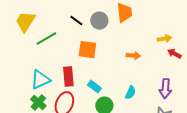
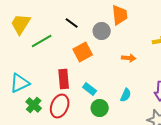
gray circle: (99, 21) -> (102, 31), moved
orange square: (87, 50) -> (83, 52), turned -36
cyan triangle: (40, 80) -> (20, 83), moved

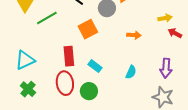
green cross: (34, 105) -> (28, 89), moved
red ellipse: (60, 106) -> (65, 83), turned -30
green circle: (100, 108) -> (89, 91), moved

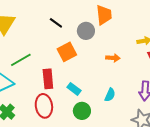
green line: (47, 18) -> (21, 60), moved
green circle: (89, 91) -> (82, 111), moved

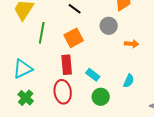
gray circle: (86, 31) -> (109, 26), moved
orange square: (67, 52) -> (74, 38), moved
green line: (21, 60) -> (42, 33), moved, turned -50

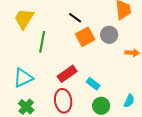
orange square: (74, 38) -> (85, 37), moved
red rectangle: (67, 65) -> (67, 74), turned 60
cyan semicircle: (129, 81) -> (129, 101), moved

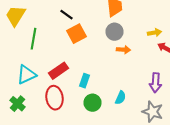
gray circle: (109, 35) -> (114, 32), moved
cyan triangle: (23, 78) -> (26, 75), moved
cyan rectangle: (93, 84) -> (84, 81), turned 72

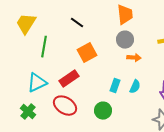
orange square: (76, 34) -> (87, 53), moved
cyan rectangle: (84, 81) -> (115, 86), moved
red ellipse: (54, 98) -> (65, 106), turned -50
cyan semicircle: (120, 98) -> (135, 87), moved

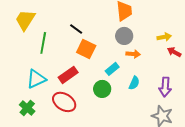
black line: (77, 23) -> (76, 29), moved
orange square: (87, 53) -> (86, 49), turned -36
cyan rectangle: (115, 86) -> (112, 69), moved, turned 32
green circle: (103, 111) -> (102, 89), moved

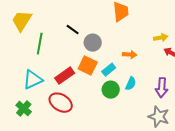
gray circle: (124, 36) -> (93, 43), moved
orange square: (86, 49) -> (88, 66), moved
green circle: (102, 89) -> (111, 90), moved

